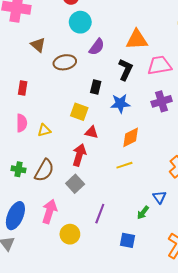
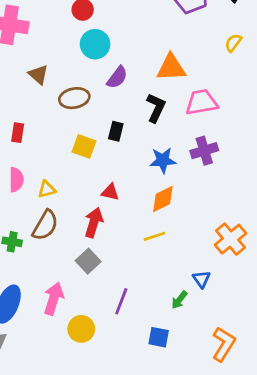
blue star: (120, 103) -> (163, 160), moved
yellow square: (79, 112) -> (84, 146), moved
brown semicircle: (44, 170) -> (45, 225), moved

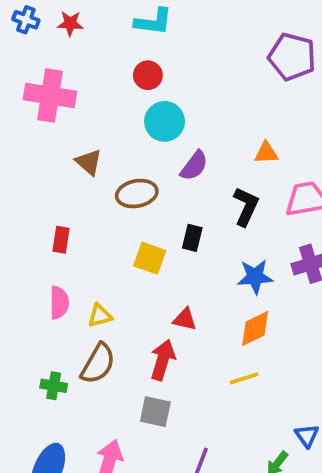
orange triangle: (171, 68) -> (266, 153), size x0.6
gray square: (88, 261) -> (155, 412), turned -35

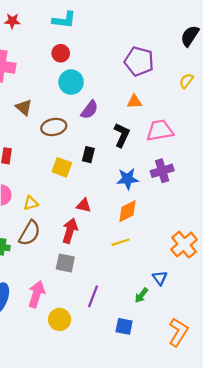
purple pentagon: (292, 57) -> (139, 61), moved

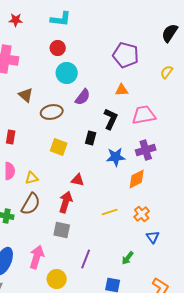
black rectangle: (88, 155) -> (91, 138), moved
orange diamond: (128, 211) -> (137, 179), moved
orange cross: (184, 245) -> (142, 214), moved, size x0.7
blue triangle: (160, 278) -> (153, 237), moved

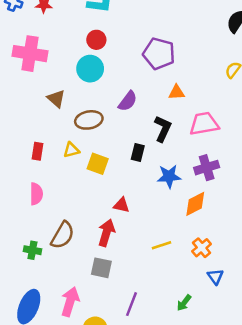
purple pentagon: (126, 55) -> (159, 54), moved
cyan circle: (67, 73) -> (90, 69), moved
yellow triangle: (32, 178) -> (71, 150), moved

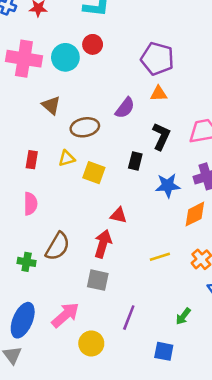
cyan circle: (90, 69) -> (65, 57), moved
orange triangle: (177, 92) -> (159, 94), moved
pink arrow: (70, 302) -> (65, 315), turned 32

